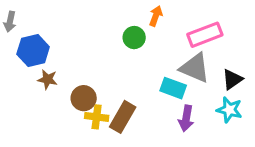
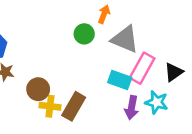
pink rectangle: (205, 35) -> (142, 68), moved, turned -40
gray triangle: (195, 68) -> (125, 39), moved
cyan star: (229, 110) -> (157, 102), moved

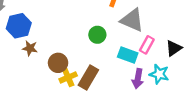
green circle: (84, 34) -> (97, 35), moved
pink rectangle: (142, 68) -> (147, 45), size x0.7
yellow cross: (50, 106) -> (68, 77), turned -30

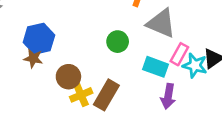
blue hexagon: (19, 26) -> (39, 39), moved
cyan star: (159, 74) -> (195, 65), moved

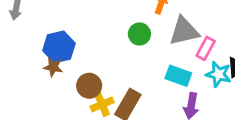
gray triangle: (161, 23) -> (184, 31), turned -36
green circle: (118, 42) -> (139, 34), moved
pink rectangle: (179, 54) -> (206, 48), moved

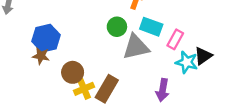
gray triangle: (184, 31) -> (136, 47), moved
cyan rectangle: (178, 76) -> (151, 27), moved

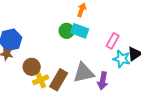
cyan rectangle: (151, 27) -> (80, 31), moved
gray triangle: (136, 47) -> (84, 73), moved

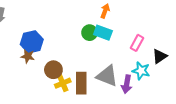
cyan star: (122, 59) -> (141, 71), moved
gray triangle: (84, 73) -> (107, 76), turned 35
brown rectangle: (59, 80) -> (81, 83), turned -30

